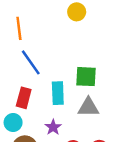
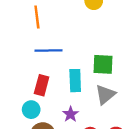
blue line: (31, 62) -> (49, 50), turned -56
gray triangle: (88, 107) -> (105, 95), turned -40

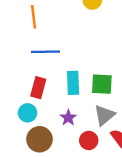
green square: (103, 64) -> (102, 84), moved
gray triangle: (105, 95) -> (104, 115), moved

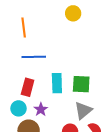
purple star: (68, 118) -> (41, 109), moved

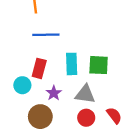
cyan circle: (19, 108) -> (22, 85), moved
gray triangle: (83, 110) -> (85, 94), moved, turned 48

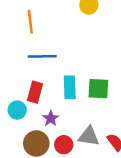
gray triangle: (85, 94) -> (89, 136), moved
red circle: (86, 118) -> (64, 145), moved

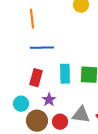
cyan circle: (17, 110) -> (21, 104), moved

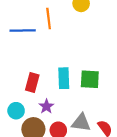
orange line: (32, 19) -> (49, 19), moved
blue line: (42, 48) -> (23, 30), moved

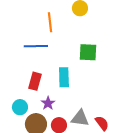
blue line: (23, 30) -> (36, 46), moved
green square: (90, 79) -> (88, 52), moved

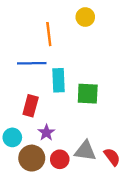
green square: (88, 52) -> (88, 94), moved
cyan rectangle: (64, 77) -> (59, 80), moved

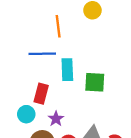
cyan circle: (12, 137) -> (26, 114), moved

